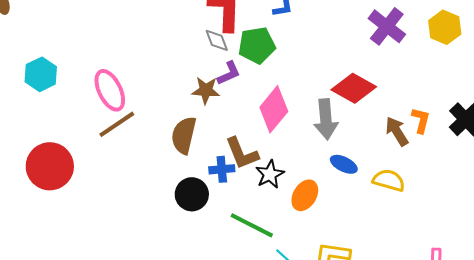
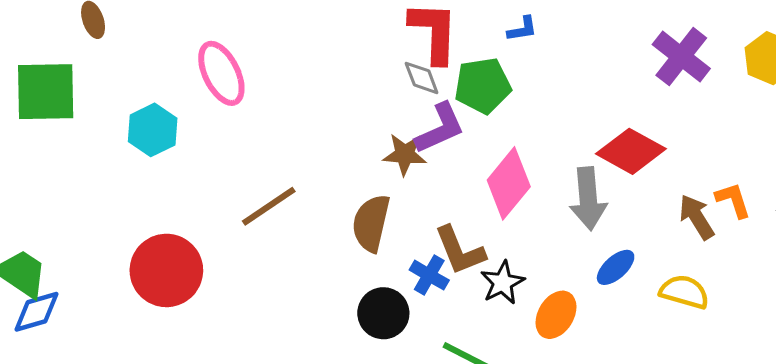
purple L-shape: (229, 73) -> (440, 128), size x1.4
pink ellipse: (110, 90) -> (221, 73), moved
orange L-shape: (421, 120) -> (733, 200), turned -32
blue ellipse: (344, 164) -> (616, 267), turned -68
blue cross: (222, 169) -> (429, 275), turned 35

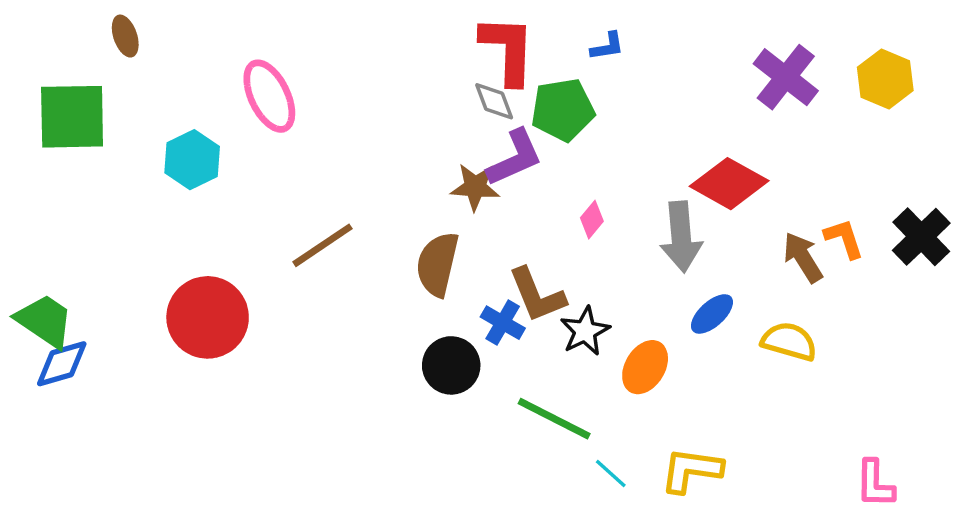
pink diamond: (509, 183) -> (592, 220), size x0.5

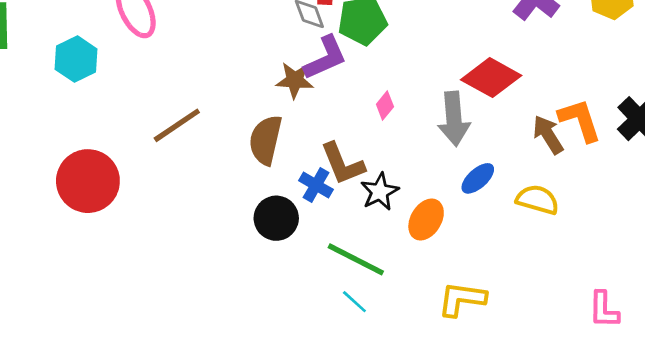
orange L-shape: (844, 238) -> (580, 120), size x1.4
cyan line: (611, 474) -> (354, 302), moved

